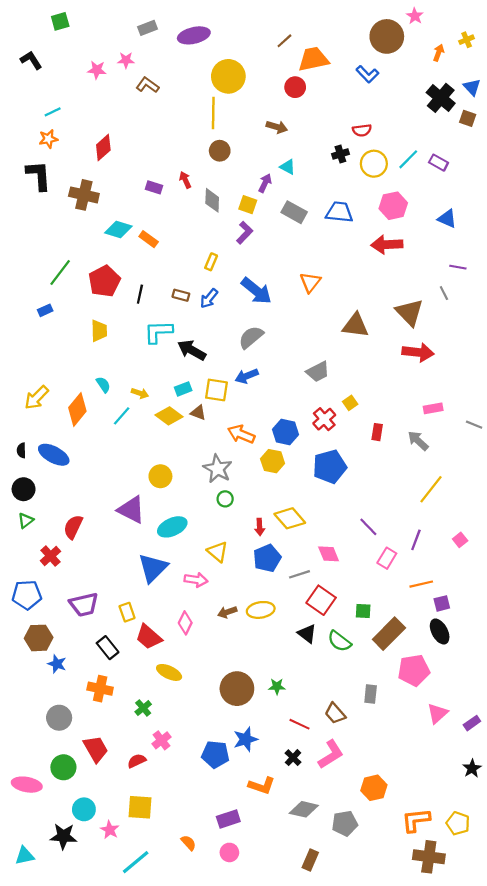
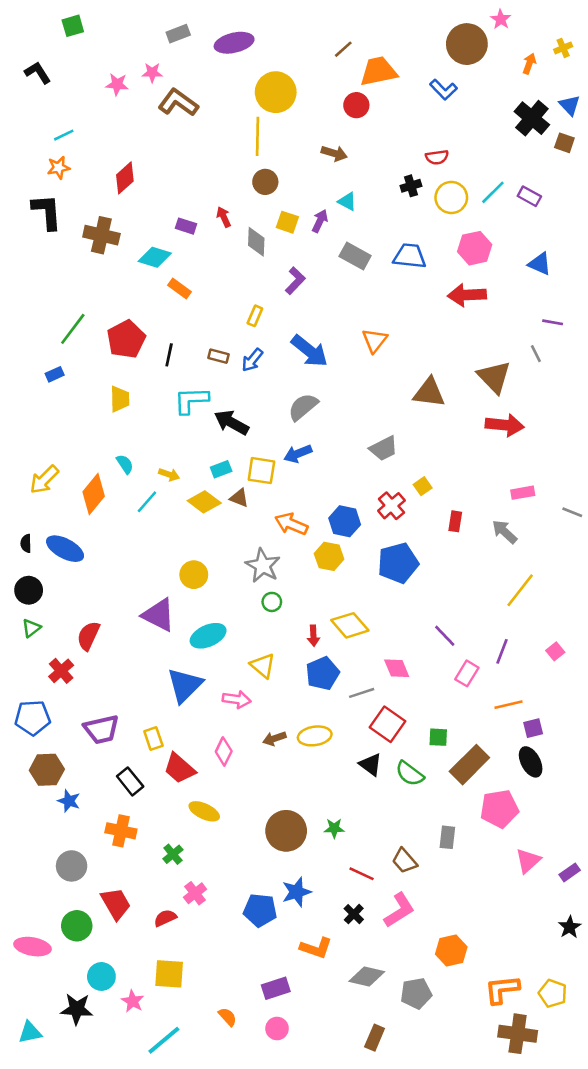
brown L-shape: (147, 85) -> (178, 103), size x1.4
yellow square: (248, 205) -> (287, 222), moved
cyan diamond: (118, 229) -> (155, 257), moved

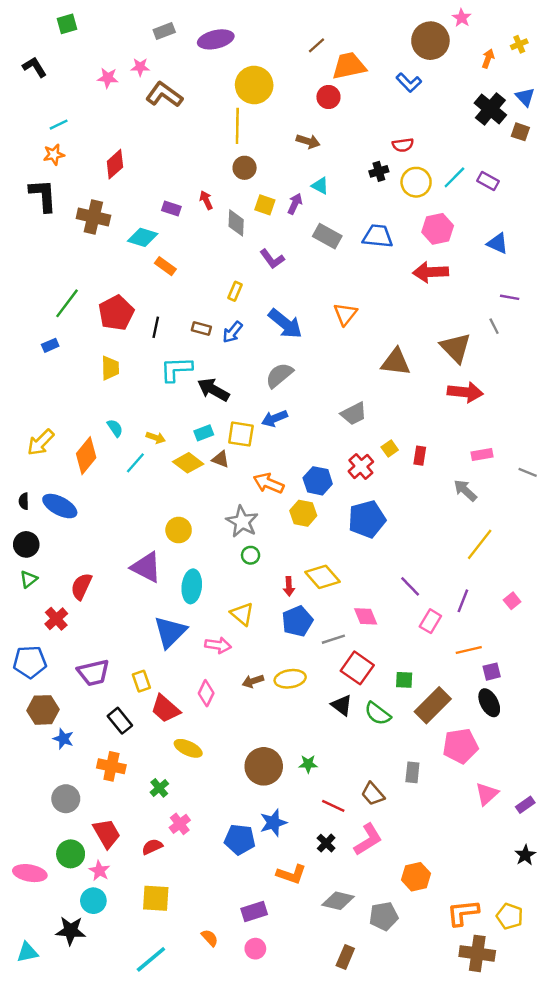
purple L-shape: (295, 281) -> (272, 259), turned 100
red rectangle: (455, 521) -> (420, 456), moved
cyan ellipse: (208, 636) -> (192, 586), turned -60
pink star: (133, 1001) -> (99, 871), moved

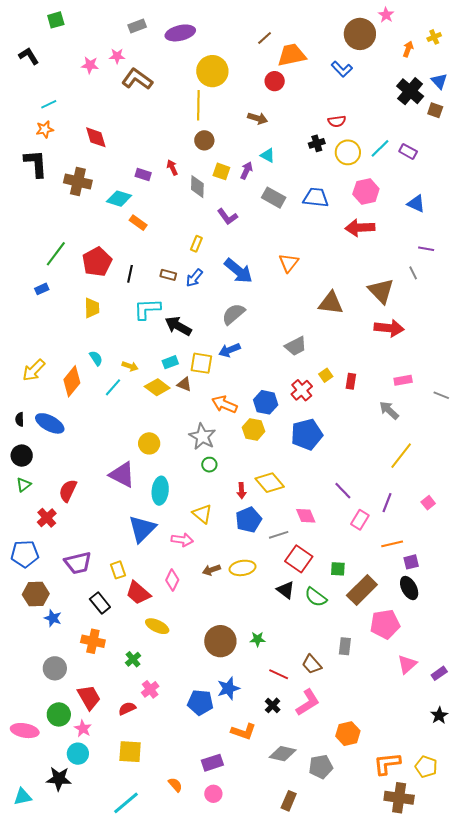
red diamond: (115, 164) -> (96, 137), turned -65

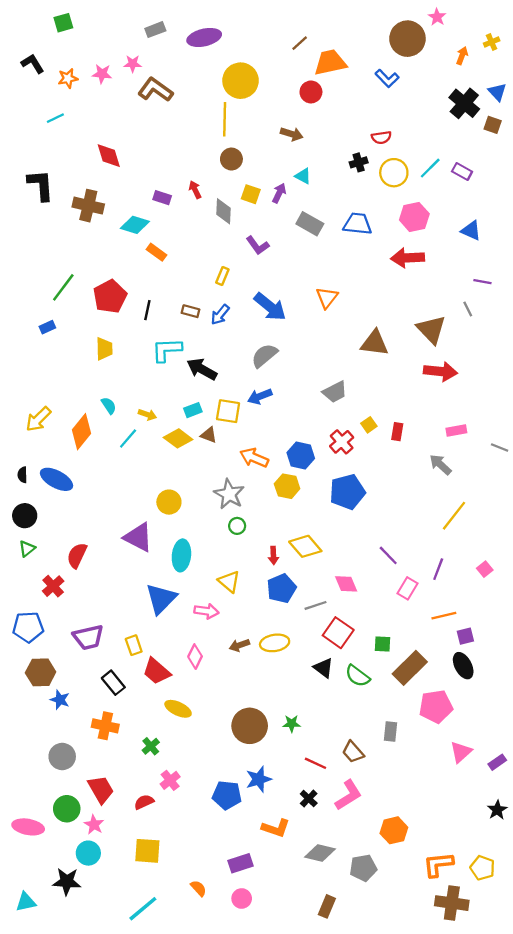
orange star: (45, 129) -> (68, 78), moved

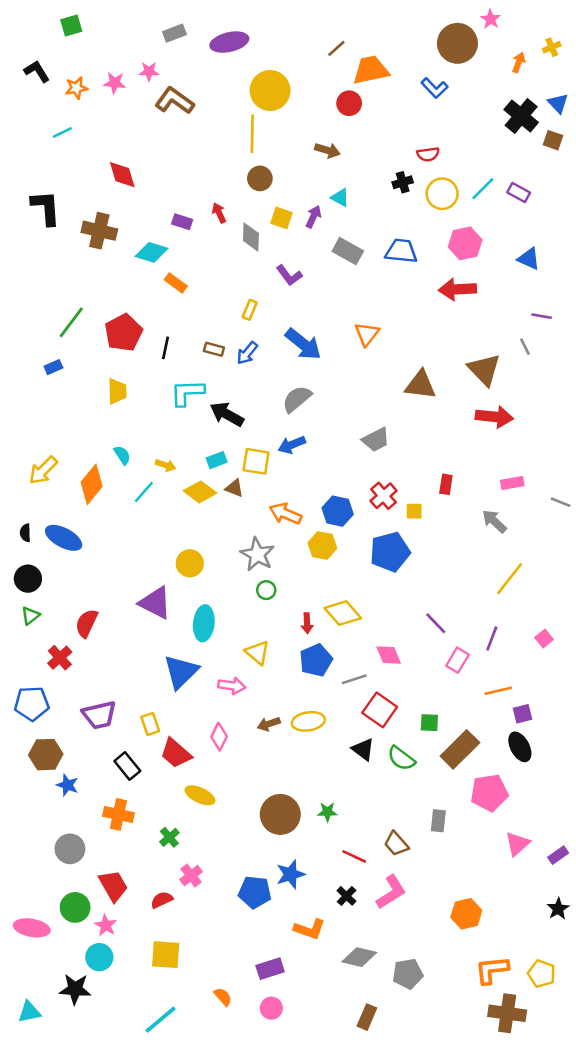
yellow square: (369, 425) -> (414, 511), moved, turned 35
orange hexagon: (394, 830) -> (466, 914), moved

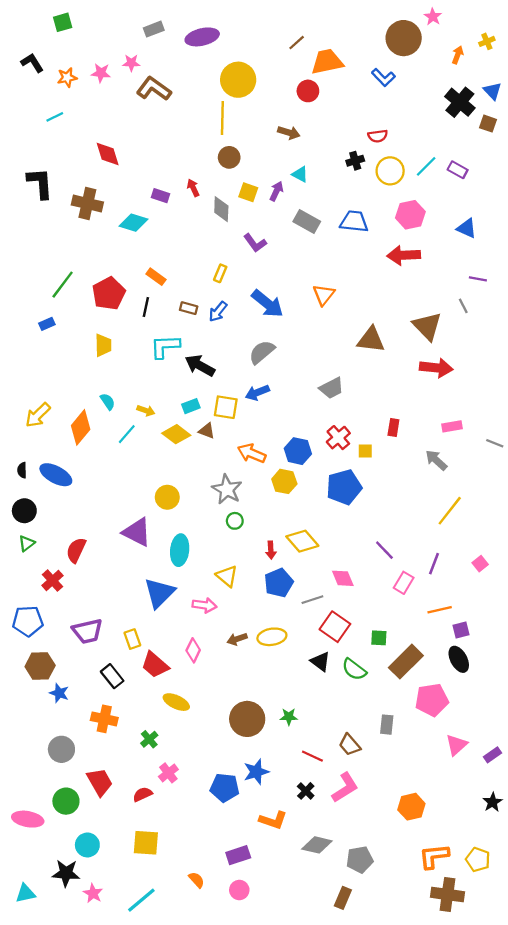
orange rectangle: (176, 283) -> (156, 277), moved
pink star: (106, 925) -> (93, 893), moved
brown rectangle: (367, 1017) -> (343, 898), moved

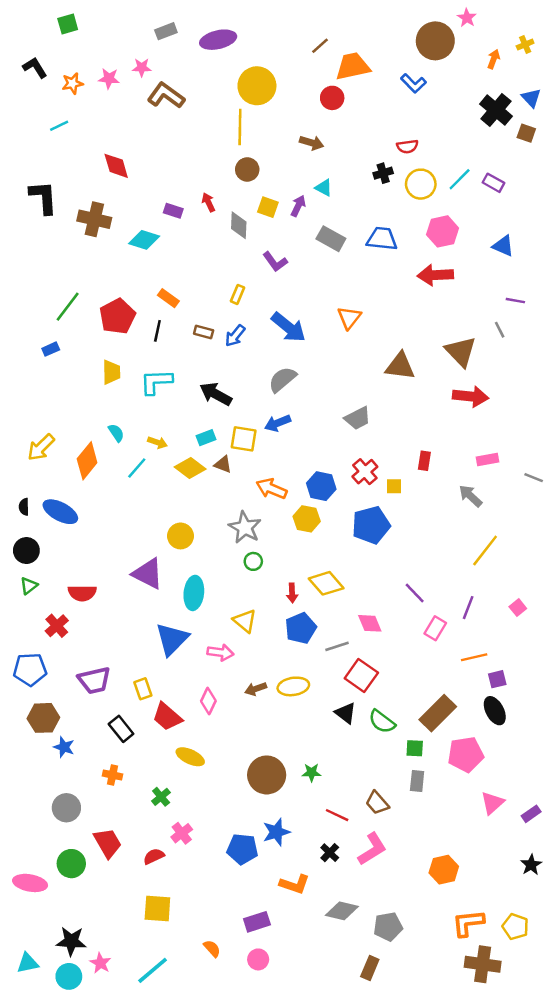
cyan L-shape: (165, 346) -> (156, 382), moved
red semicircle: (76, 550) -> (82, 593), turned -115
green square: (379, 638) -> (415, 748), moved
orange cross: (104, 719) -> (113, 775), size x0.7
cyan circle: (87, 845) -> (69, 976), moved

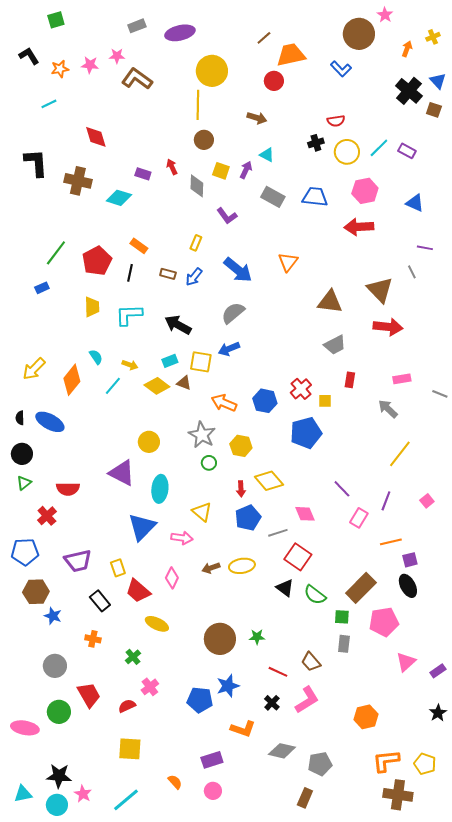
gray trapezoid: (358, 418) -> (335, 345), moved
yellow hexagon: (307, 519) -> (241, 446), moved

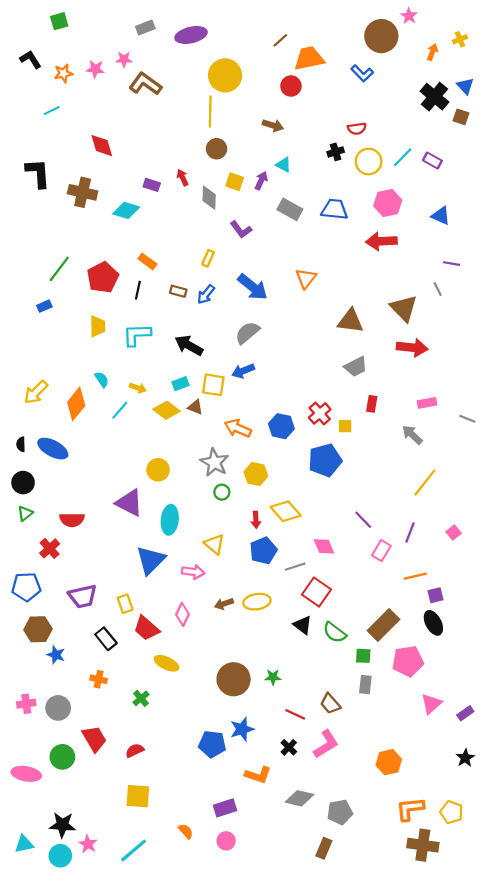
pink cross: (150, 687) -> (26, 704), moved, turned 30

